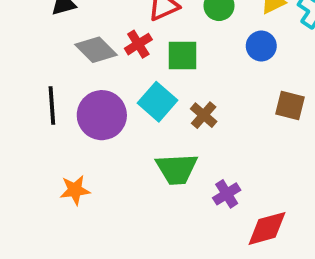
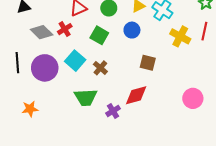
green square: (182, 56) -> (99, 35), moved, turned 30
red diamond: (267, 228) -> (136, 95), moved

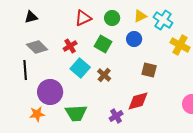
red cross: (65, 29) -> (70, 46), moved
gray diamond: (42, 32) -> (37, 47), moved
purple circle: (45, 68) -> (50, 92), moved
green trapezoid: (86, 97) -> (76, 113), moved

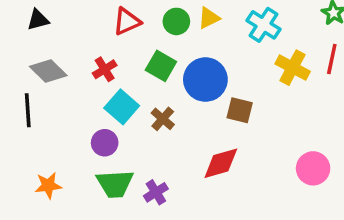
yellow triangle: (140, 16) -> (209, 18), moved
blue circle: (134, 39) -> (205, 80), moved, size x1.6
purple circle: (50, 92) -> (105, 143), moved, size x0.6
purple cross: (116, 116) -> (156, 192), moved

